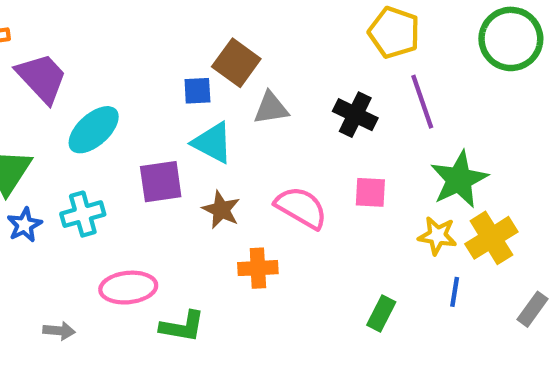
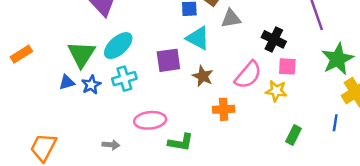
black cross: (355, 115) -> (274, 39), moved
cyan ellipse: (94, 130) -> (118, 46), moved
pink semicircle: (301, 208) -> (248, 75), turned 100
yellow star: (437, 236) -> (276, 91), moved

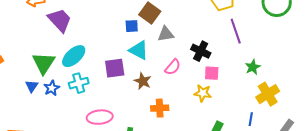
green star: (338, 59) -> (253, 67), size x0.6
pink semicircle: (248, 75) -> (173, 67), moved, size x0.7
blue triangle: (67, 82) -> (32, 86), turned -40

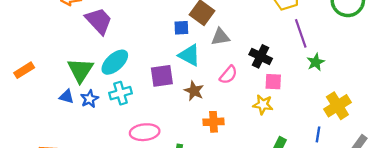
green star: (253, 67) -> (316, 62), moved
blue triangle: (32, 86) -> (67, 97), turned -48

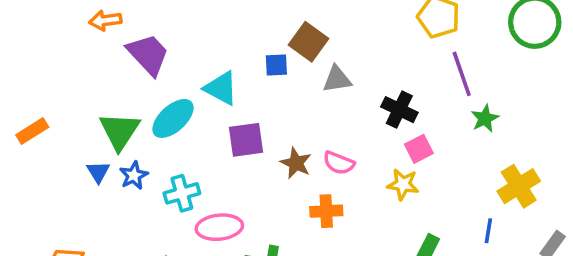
cyan triangle: (189, 55) -> (221, 88), moved
pink semicircle: (228, 75) -> (339, 163), moved, turned 72
pink square: (273, 82) -> (419, 149), turned -30
cyan cross: (121, 93) -> (182, 193), moved
blue triangle: (67, 97) -> (98, 172), turned 42

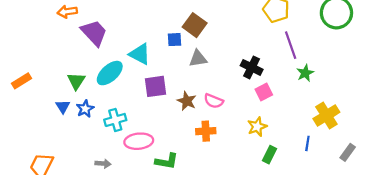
gray triangle: (337, 79) -> (198, 59), moved
green triangle: (120, 131) -> (76, 81), size x0.7
yellow star: (403, 184) -> (257, 127), moved, turned -30

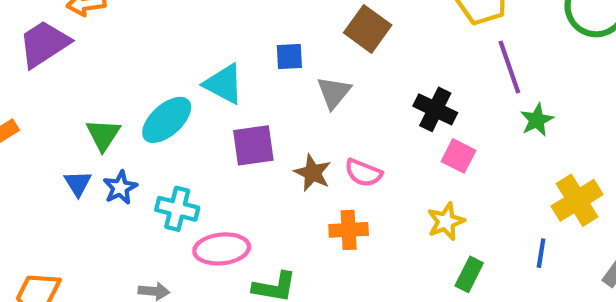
brown square: (195, 25) -> (368, 29), moved
purple trapezoid: (94, 33) -> (44, 44), moved, turned -80
gray triangle: (198, 59) -> (334, 92), turned -42
pink square: (264, 92) -> (459, 156), turned -36
cyan cross: (115, 120) -> (177, 209), turned 30

